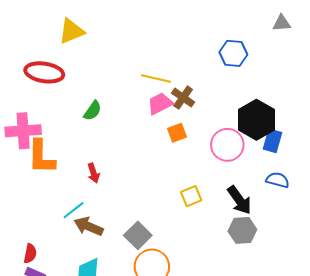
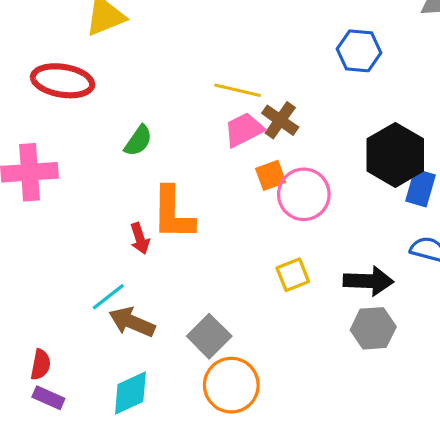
pink circle: (227, 145) -> (304, 194), moved
orange L-shape: (41, 157) -> (173, 213), moved
black arrow: (239, 200) -> (368, 281), turned -52

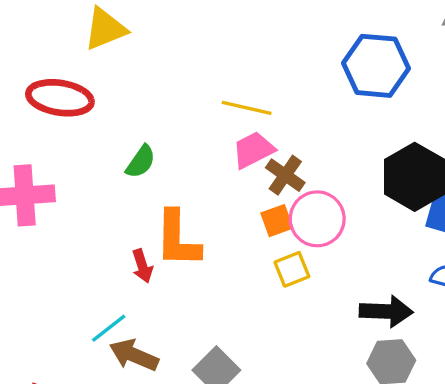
blue hexagon: (359, 51) -> (376, 66), size x1.4
brown cross: (280, 120) -> (285, 175), moved
orange square: (271, 175) -> (277, 221), moved
yellow square: (293, 275) -> (292, 269), moved

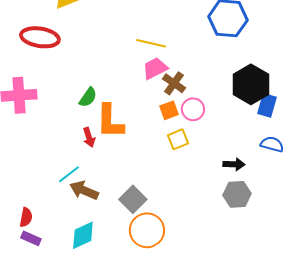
green semicircle: (141, 162) -> (88, 97), moved
pink circle: (317, 219) -> (193, 109), size x0.7
black arrow: (386, 311) -> (234, 164), size x0.7

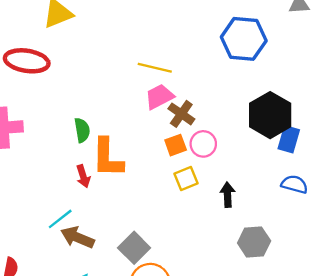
green semicircle: (88, 97) -> (82, 130), turned -45
black arrow: (234, 164) -> (228, 195), moved, turned -95

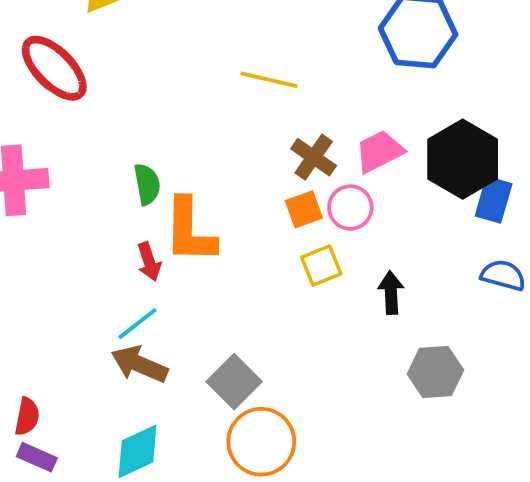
red ellipse: (27, 61) -> (54, 68), turned 36
pink trapezoid: (159, 97) -> (379, 151), moved
cyan line: (60, 219) -> (137, 324), moved

